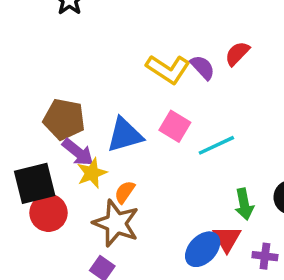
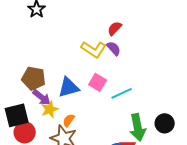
red semicircle: (237, 54) -> (115, 28), moved
green arrow: (244, 204) -> (138, 127), size x1.5

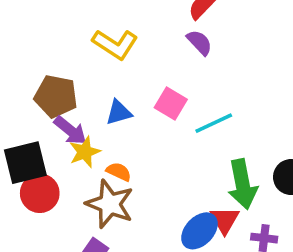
yellow L-shape: (94, 49) -> (115, 44), moved
blue triangle: (69, 87) -> (119, 112), size x0.7
orange semicircle: (69, 120) -> (119, 172), turned 80

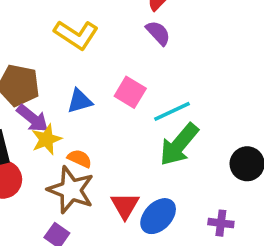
green arrow: (243, 184) -> (179, 145), moved, turned 51
red triangle: (225, 220) -> (125, 206), moved

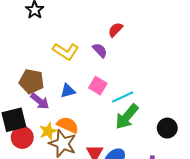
purple semicircle: (158, 33) -> (100, 50), moved
yellow star: (46, 139) -> (48, 131), moved
orange semicircle: (80, 159) -> (68, 125), size x1.5

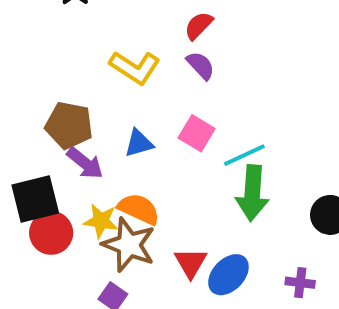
red semicircle: (115, 30) -> (199, 26), moved
green arrow: (127, 117) -> (252, 193), turned -36
yellow star: (48, 131) -> (101, 221), turned 30

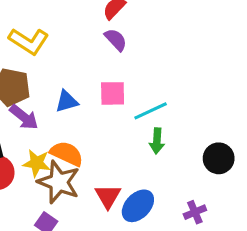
yellow L-shape: (135, 67) -> (29, 41), moved
pink square: (197, 133) -> (113, 93), turned -32
green arrow: (252, 193) -> (157, 141), size x0.6
purple cross: (300, 283) -> (195, 212), turned -30

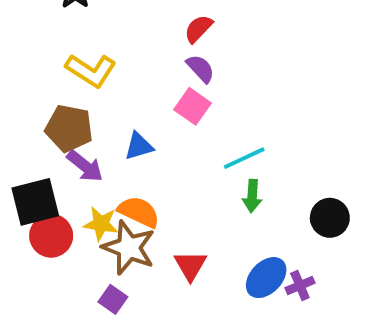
pink square: (113, 93) -> (192, 106), moved, turned 36
blue ellipse: (138, 206) -> (266, 278), moved

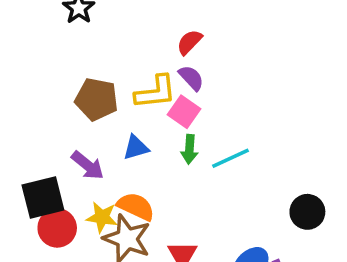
yellow L-shape: (91, 70) -> (155, 92), moved, turned -39
brown pentagon: (69, 128) -> (97, 99), moved
green arrow: (252, 196) -> (189, 149), moved

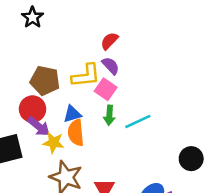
orange semicircle: (136, 206) -> (76, 133), moved, turned -120
yellow star: (102, 217) -> (54, 143), moved
red circle: (57, 228) -> (33, 109), moved

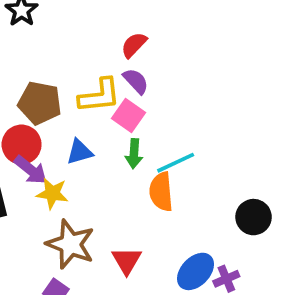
orange semicircle: (76, 133) -> (161, 192), moved

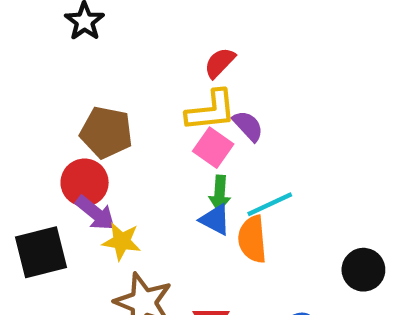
purple semicircle: (136, 81) -> (248, 126), moved
yellow L-shape: (99, 96) -> (211, 111), moved
blue triangle: (80, 152) -> (215, 220), moved, turned 44

